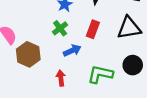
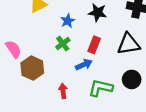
blue arrow: (72, 50) -> (84, 65), moved

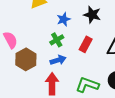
blue arrow: (84, 65) -> (58, 60), moved
red arrow: (63, 91) -> (52, 84), size x1.5

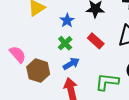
red rectangle: (86, 44) -> (96, 41), turned -63

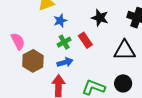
blue star: (67, 20) -> (60, 21), moved
red rectangle: (96, 41) -> (85, 40), moved

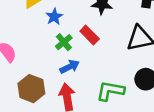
brown hexagon: (33, 61) -> (31, 89), moved

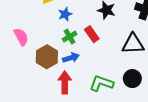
brown hexagon: (31, 89) -> (47, 57), moved

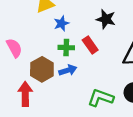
green cross: (70, 37) -> (66, 48), turned 32
red arrow: (65, 82) -> (25, 94), moved

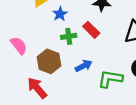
blue arrow: (68, 70) -> (84, 66), moved
red arrow: (25, 94) -> (37, 88), turned -30

